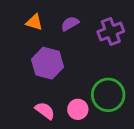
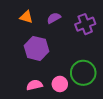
pink semicircle: (45, 111) -> (34, 85), turned -49

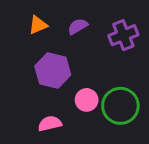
orange triangle: (26, 17) -> (38, 25), turned -40
pink circle: (60, 84) -> (87, 100), moved

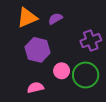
orange triangle: (38, 25) -> (27, 18), size x1.5
purple cross: (123, 35) -> (91, 41), moved

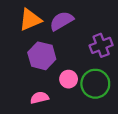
purple semicircle: (55, 19) -> (62, 21), size x1.5

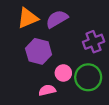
pink semicircle: (39, 98) -> (47, 90), moved

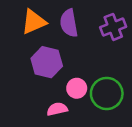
purple semicircle: (57, 19) -> (69, 23), turned -70
purple cross: (94, 42) -> (113, 27), moved

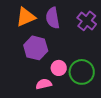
purple cross: (113, 27) -> (87, 21), turned -30

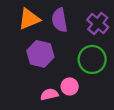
pink circle: (59, 68) -> (70, 86), moved
green circle: (82, 72) -> (92, 59), moved

